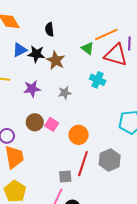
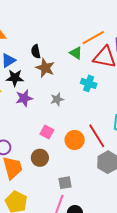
black semicircle: (50, 29) -> (36, 52), moved
black star: (36, 54) -> (15, 78), moved
brown circle: (35, 122) -> (40, 158), moved
red line: (83, 164) -> (97, 136), moved, turned -45

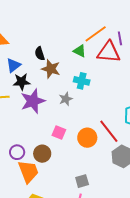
cyan cross: (89, 83) -> (82, 81), moved
purple star: (24, 98) -> (33, 101), size x1.4
brown circle: (40, 158) -> (42, 154), moved

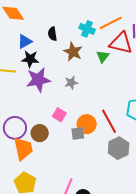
green triangle: (80, 51) -> (103, 56), moved, turned 32
brown star: (51, 69) -> (73, 52), moved
cyan cross: (82, 81) -> (87, 29), moved
purple circle: (17, 152) -> (15, 128), size x1.5
gray square: (82, 181) -> (78, 133), moved

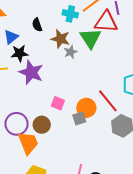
green triangle: (103, 56) -> (90, 38), size x1.6
purple star: (38, 80) -> (31, 72), turned -30
gray star: (71, 83) -> (71, 52), moved

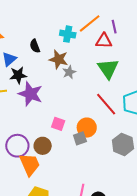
red triangle: (106, 22) -> (104, 41), size x0.7
green triangle: (90, 38) -> (108, 69), moved
red line: (108, 101) -> (106, 104), moved

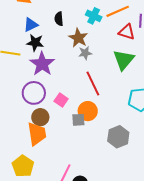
red line: (106, 104) -> (93, 83), moved
purple circle: (17, 146) -> (34, 93), moved
orange trapezoid: (30, 164) -> (37, 134), moved

